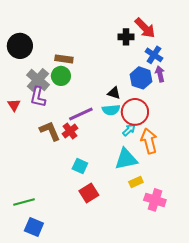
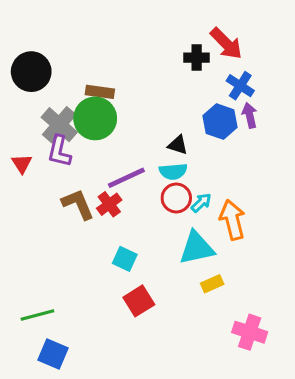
green circle: (61, 76) -> (95, 118), size x1.4
red circle: (135, 112) -> (176, 198), moved, size x0.7
pink cross: (155, 200) -> (250, 332), moved

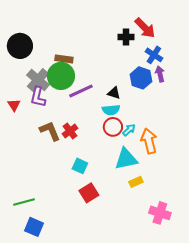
purple line: (126, 178) -> (81, 91), moved

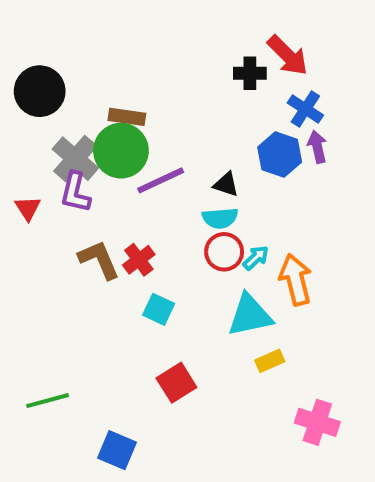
cyan square: (80, 166) -> (159, 309), moved
blue square: (34, 227) -> (117, 450), moved

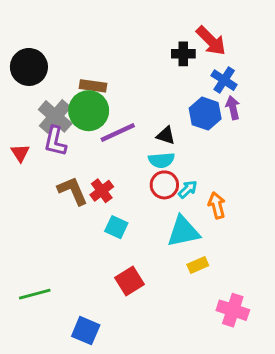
orange arrow: (295, 280) -> (217, 205), size x0.7

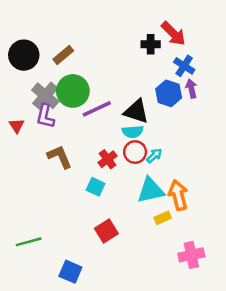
brown rectangle: (93, 86) -> (63, 55), moved, turned -48
black triangle: (166, 135) -> (136, 111), size x1.6
red cross: (102, 191) -> (108, 159), moved
orange arrow: (217, 205) -> (178, 195), moved, size x1.4
pink cross: (233, 310) -> (191, 255), turned -30

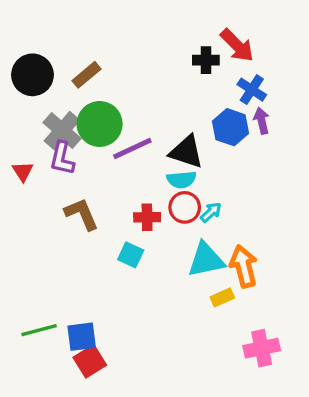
red cross: (108, 159) -> (147, 217), turned 36
red square: (106, 231) -> (90, 361), moved
blue square: (70, 272) -> (82, 337), moved, turned -30

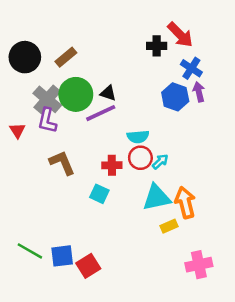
black triangle: (186, 152) -> (108, 93), moved, size x0.6
green line: (39, 330) -> (30, 251), turned 45
red square: (90, 361) -> (88, 266), moved

